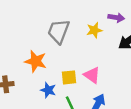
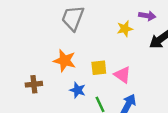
gray trapezoid: (59, 31) -> (73, 18), moved
yellow square: (69, 77) -> (99, 68), moved

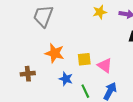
gray trapezoid: (73, 18) -> (43, 16), moved
yellow star: (125, 29) -> (100, 12), moved

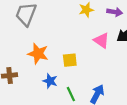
pink triangle: (105, 65) -> (102, 40), moved

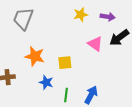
green line: (71, 94) -> (66, 95), turned 32

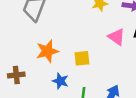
orange star: (35, 56) -> (47, 51), turned -30

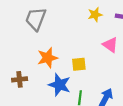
blue star: (60, 81) -> (59, 85), size x1.5

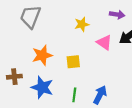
yellow star: (95, 15) -> (82, 24), moved
blue star: (59, 85) -> (42, 87), moved

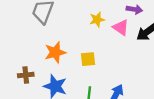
pink triangle: (104, 42) -> (121, 27), moved

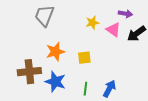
brown cross: (26, 75) -> (29, 72), size x1.6

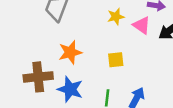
yellow square: (84, 58) -> (116, 60), moved

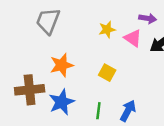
yellow square: (116, 60) -> (107, 73), turned 35
blue star: (70, 89) -> (62, 102), turned 30

